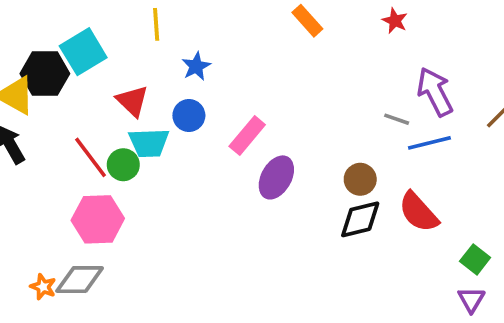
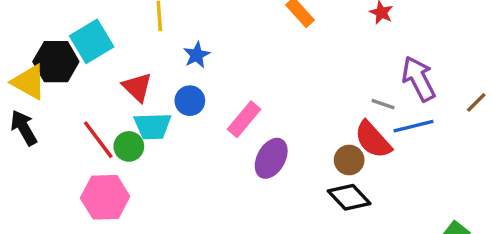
red semicircle: (419, 212) -> (373, 140), moved
black diamond: (360, 219) -> (349, 197), turned 60

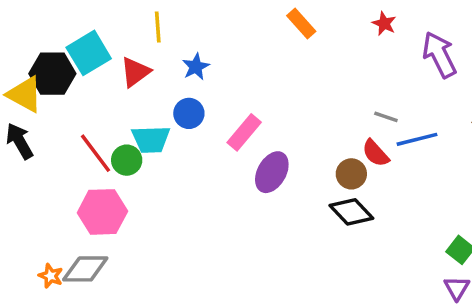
purple arrow: (419, 79) -> (439, 55), moved
red triangle: (137, 87) -> (135, 72), moved, turned 40
red semicircle: (373, 140) -> (376, 153), size x0.7

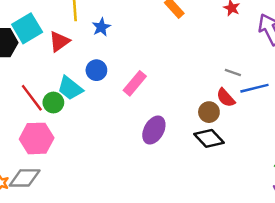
blue star: (196, 67) -> (101, 27), moved
cyan trapezoid: (151, 139) -> (70, 88), turned 40
purple ellipse: (272, 172) -> (154, 130), moved

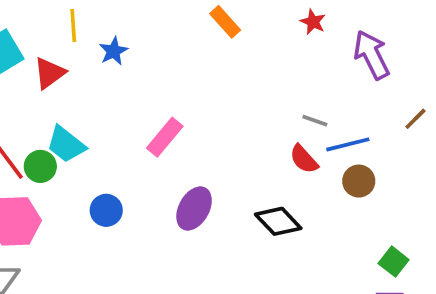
blue circle: (96, 70) -> (106, 210), moved
brown circle: (209, 112) -> (359, 181), moved

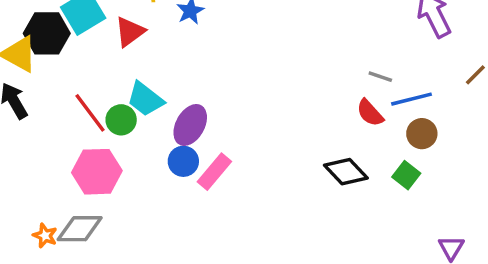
pink rectangle: (165, 137) -> (214, 172), moved
purple ellipse: (194, 208) -> (190, 125), moved
green square: (394, 262) -> (406, 175), moved

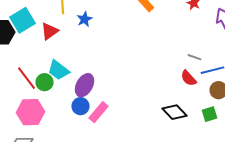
green square: (406, 175) -> (210, 114), turned 35

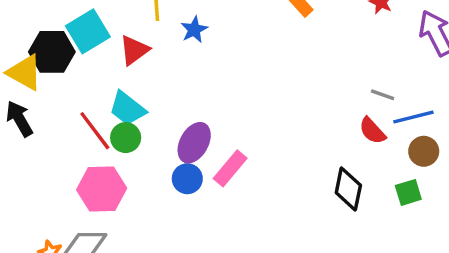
cyan trapezoid: (58, 70) -> (127, 108), moved
pink rectangle: (98, 112) -> (230, 168), moved
black diamond: (174, 112) -> (348, 189), turned 55

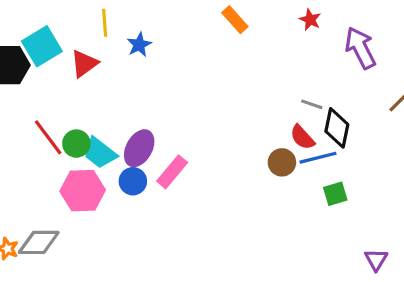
cyan trapezoid: (127, 108) -> (100, 153), moved
blue line: (413, 117) -> (318, 158), moved
brown circle: (424, 151) -> (282, 162), moved
pink hexagon: (102, 189) -> (83, 191), moved
black diamond: (348, 189) -> (337, 128), moved

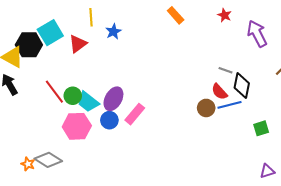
green square: (335, 194) -> (261, 128), moved
gray diamond: (39, 242) -> (48, 160), turned 32
purple triangle: (376, 260) -> (267, 171), turned 42

